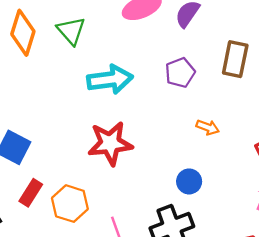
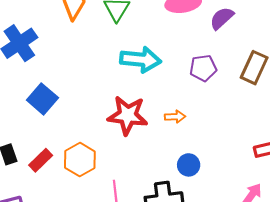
orange arrow: (208, 127) -> (175, 117), moved, turned -36
red rectangle: (31, 193) -> (41, 160), moved

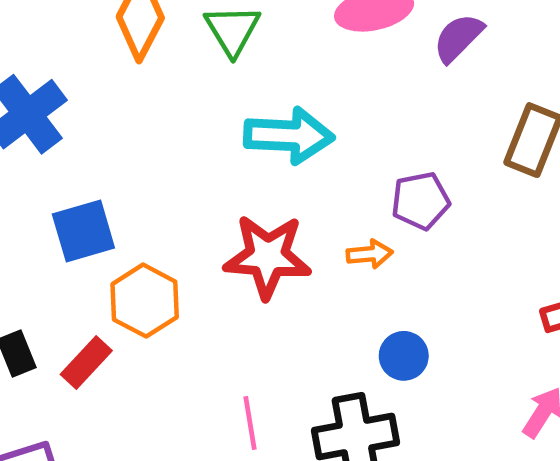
purple pentagon: (203, 68) -> (421, 201), moved
blue square: (42, 99) -> (83, 231), turned 36
orange hexagon: (80, 160) -> (145, 301), moved

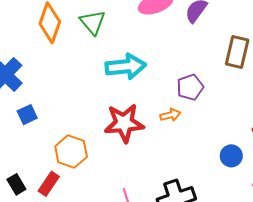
blue square: (83, 231) -> (27, 115), moved, size x0.7
blue circle: (404, 356) -> (231, 156), moved

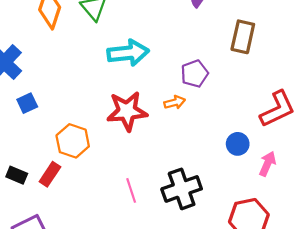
black rectangle: (16, 184) -> (17, 175), turned -36

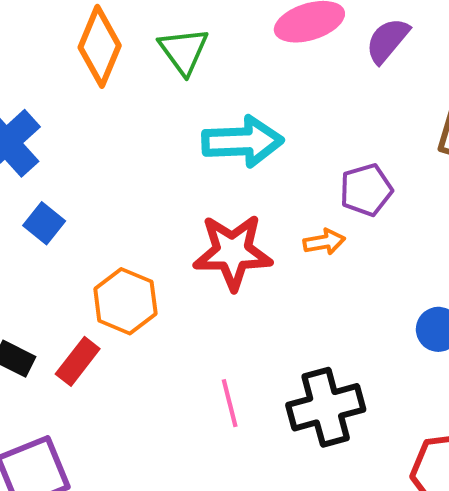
blue square: (27, 103) -> (44, 223), turned -30

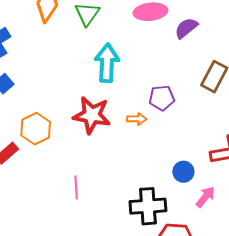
cyan arrow: (243, 142) -> (107, 63), turned -96
black cross: (326, 407) -> (148, 206), moved

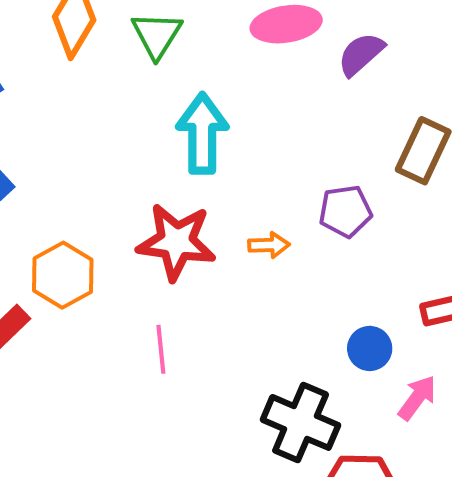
purple pentagon: (162, 98) -> (345, 211), moved
pink line: (76, 188) -> (161, 349), moved
black cross: (148, 206) -> (301, 422), turned 30

